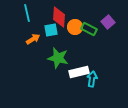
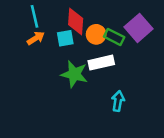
purple square: (108, 22) -> (138, 28), size x1.5
orange arrow: (33, 39) -> (36, 38), moved
white rectangle: (79, 72) -> (101, 63), moved

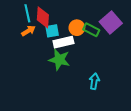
red diamond: (76, 21) -> (43, 17), moved
white rectangle: (101, 63) -> (63, 42), moved

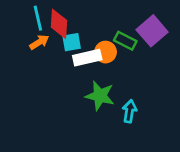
orange circle: (77, 28) -> (106, 52), moved
green star: (59, 60) -> (100, 96), moved

